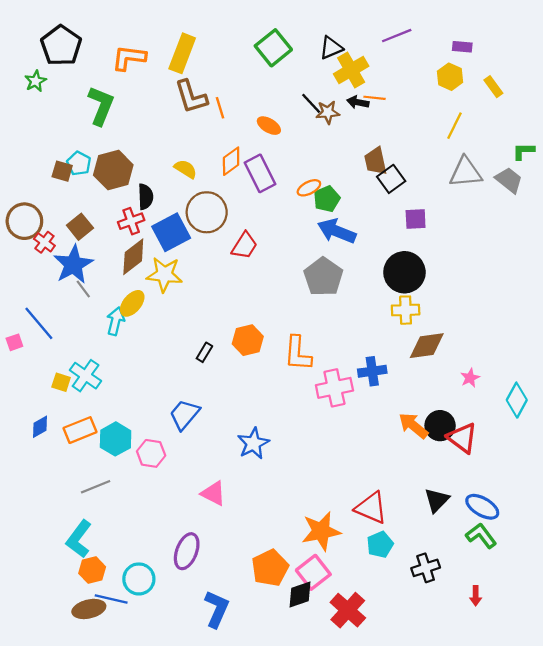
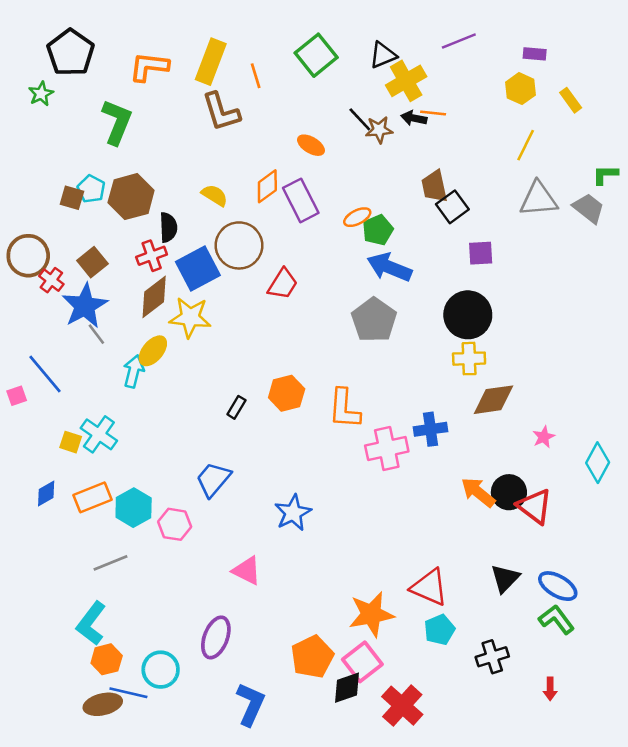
orange line: (220, 108) -> (256, 76), moved

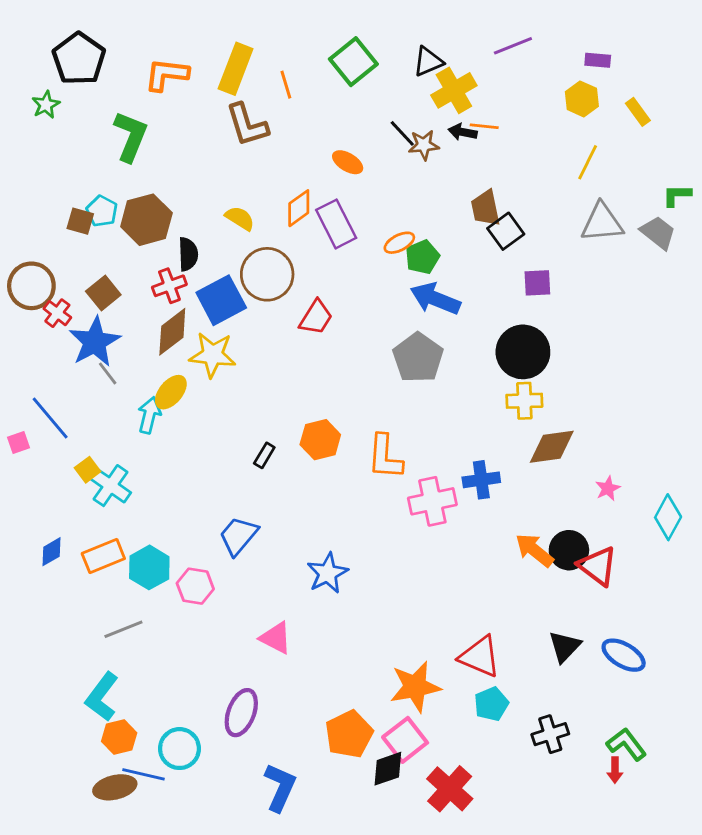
yellow square: (71, 442) -> (88, 470), moved, turned 35
green L-shape: (556, 619) -> (626, 744), moved

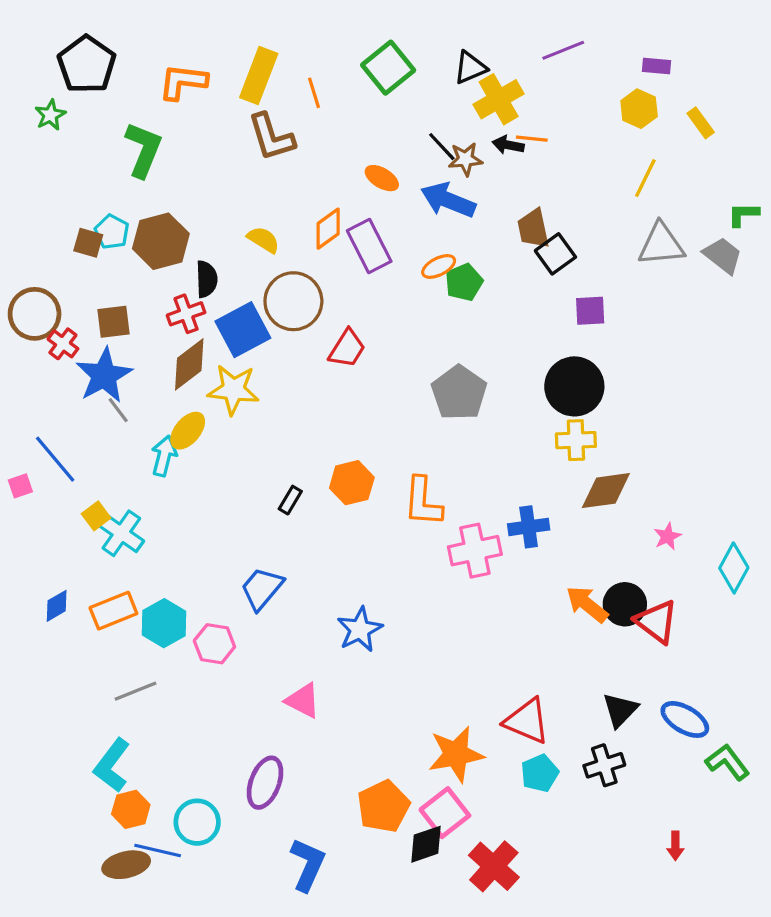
brown square: (103, 293) -> (113, 322), turned 32
blue arrow: (435, 299) -> (448, 200), moved
black cross: (550, 734) -> (604, 765), moved
green L-shape: (626, 744) -> (727, 762), moved

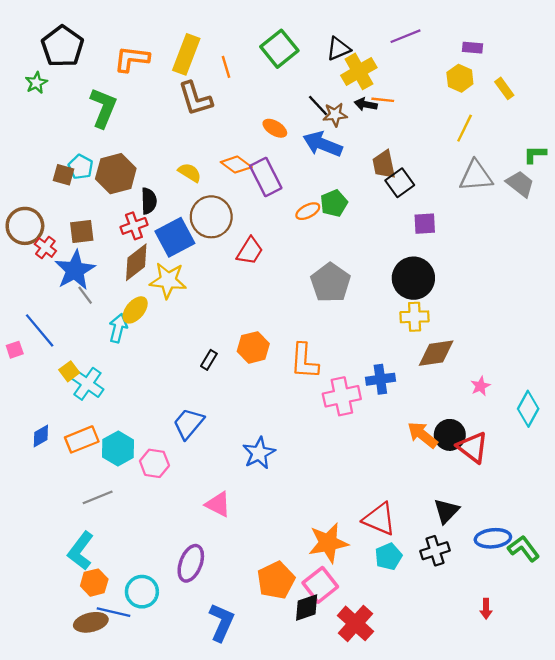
orange diamond: (328, 229) -> (236, 165), turned 72
orange ellipse: (439, 266) -> (308, 211), moved
blue ellipse: (685, 719) -> (493, 538), moved, turned -36

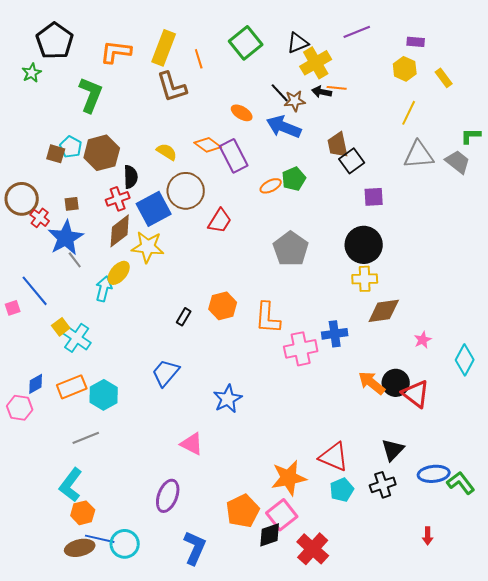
brown square: (82, 232) -> (72, 204), size x0.7
pink hexagon: (154, 463) -> (20, 408), moved
cyan circle: (142, 592) -> (125, 544), moved

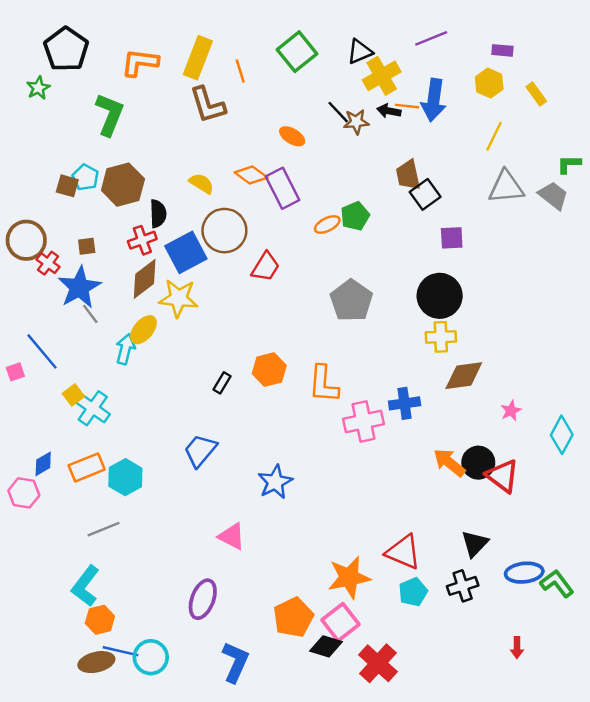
blue arrow: (284, 127) -> (434, 100), moved, turned -104
black diamond: (270, 535) -> (326, 646), turned 36

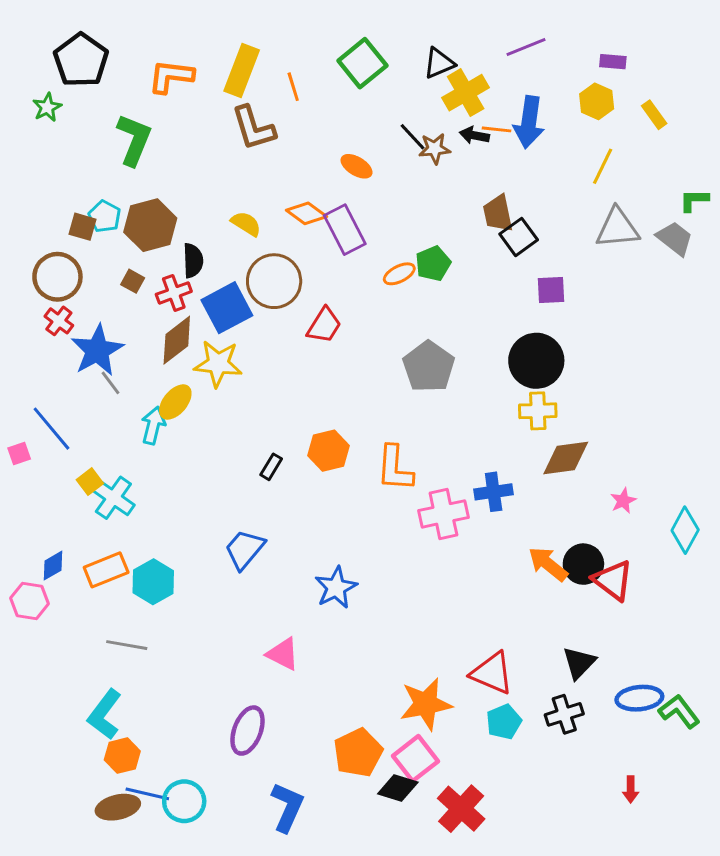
brown circle: (26, 240) -> (57, 277), moved
brown square: (87, 246) -> (133, 281), moved, turned 36
gray line: (104, 529) -> (127, 645), turned 32

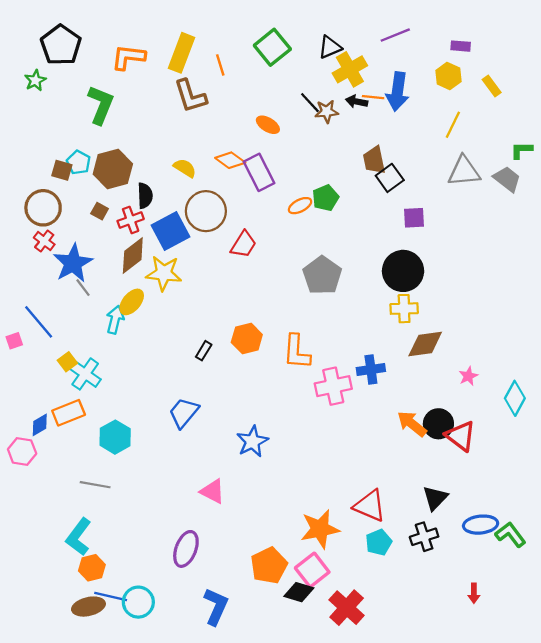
orange rectangle: (106, 570) -> (69, 413), moved

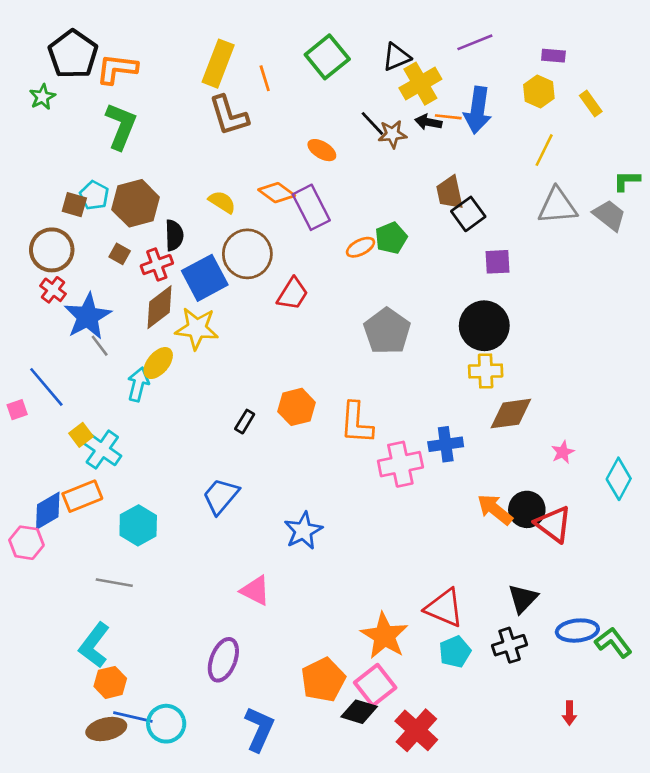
orange L-shape: (128, 57) -> (117, 69), moved
blue diamond: (40, 425) -> (48, 511), size x1.4
orange star: (320, 529) -> (384, 636), turned -30

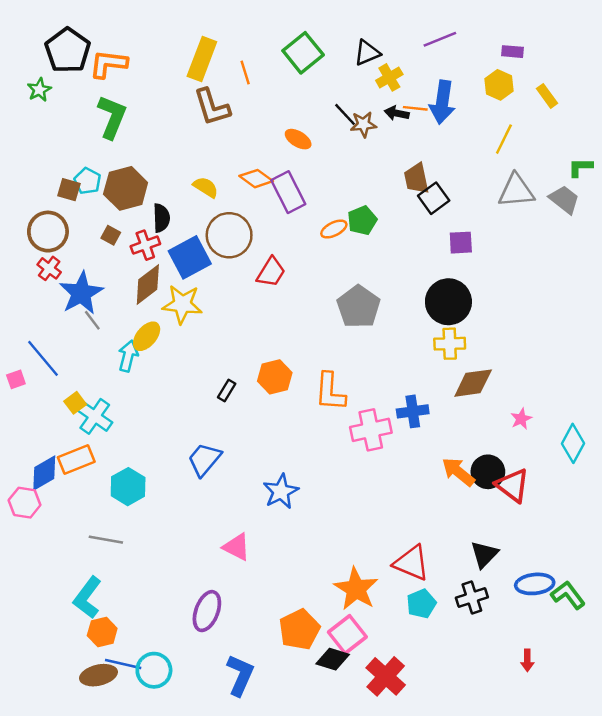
yellow cross: (420, 84) -> (389, 77), size x0.7

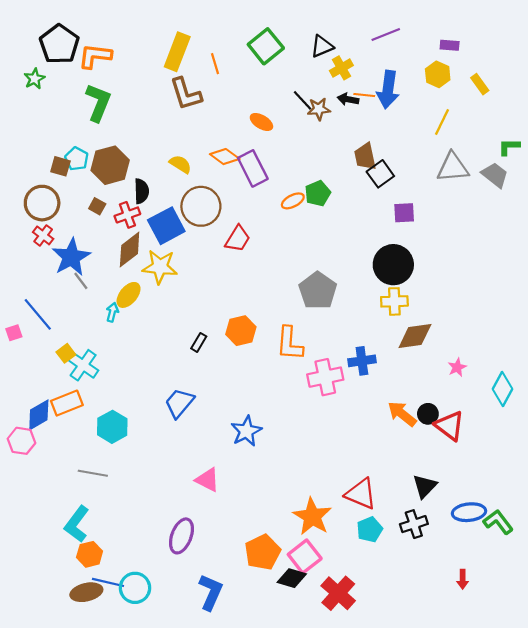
gray pentagon: (358, 307) -> (318, 291), moved
cyan arrow: (128, 356) -> (112, 312), size x0.7
black circle: (488, 472) -> (428, 414), size x0.7

